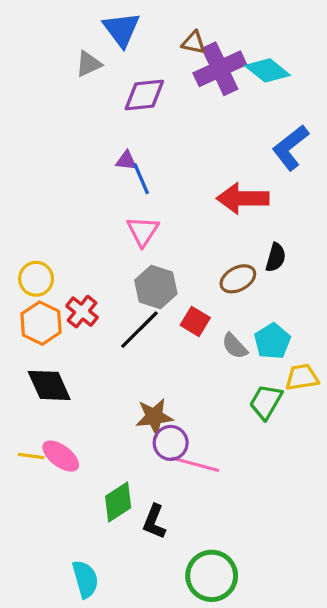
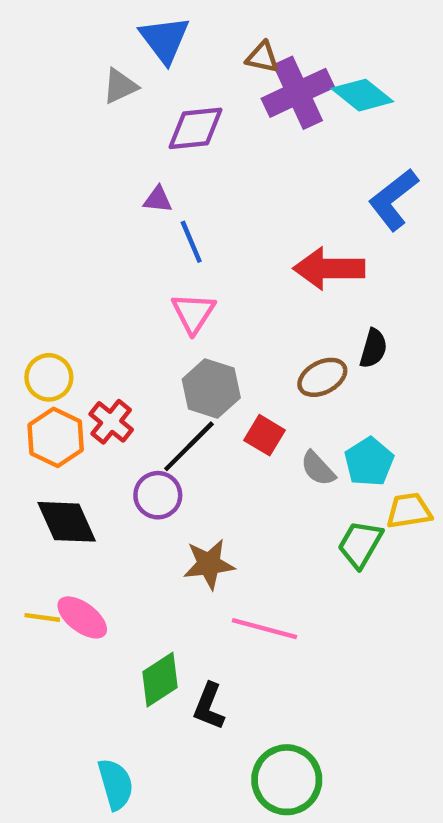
purple triangle: (126, 161) -> (158, 200), moved
purple circle: (171, 443) -> (158, 495), moved

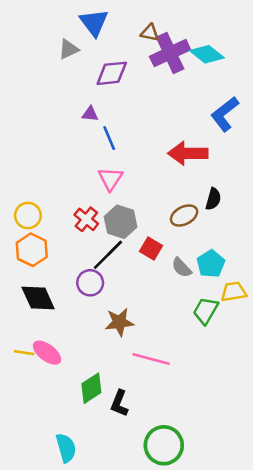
red cross: (111, 422) -> (86, 219), moved

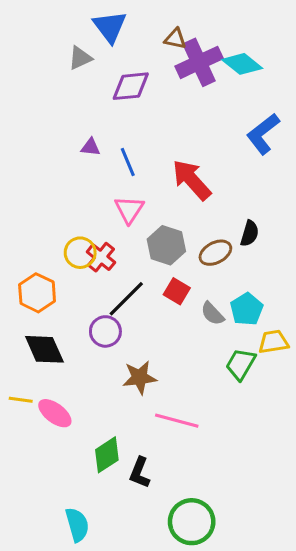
purple triangle: (90, 114) -> (91, 147), moved
red arrow: (188, 153) -> (192, 180), moved, turned 48
yellow circle: (28, 216) -> (80, 253), moved
gray hexagon: (121, 222) -> (166, 245), moved
yellow line: (24, 353) -> (21, 400), moved

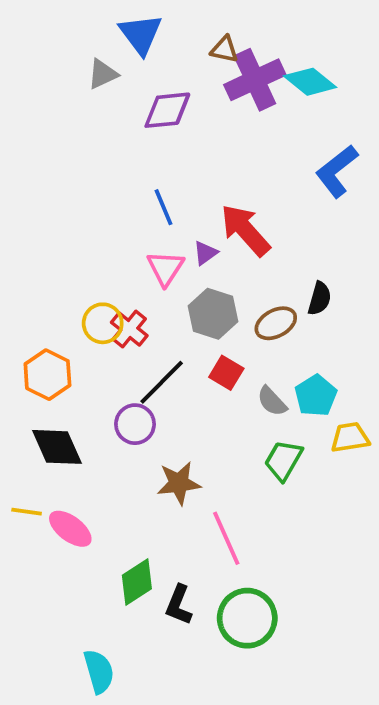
purple triangle: (91, 147) -> (205, 253), moved, turned -42
green trapezoid: (241, 364) -> (283, 460), moved
pink line: (177, 421) -> (226, 538), turned 51
green circle: (192, 522) -> (247, 618), moved

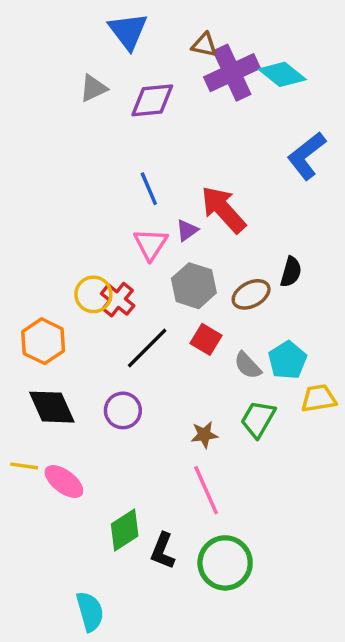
gray triangle: (103, 74) -> (93, 88), moved
purple circle: (135, 424) -> (123, 410), moved
brown star: (179, 483) -> (204, 435), moved, size x0.7

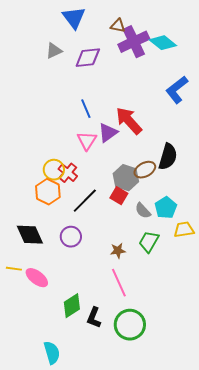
purple triangle: (187, 230) -> (108, 133), size x1.5
black semicircle: (291, 272) -> (168, 157), size x1.5
gray hexagon: (194, 286) -> (126, 178), moved
orange hexagon: (43, 341) -> (48, 192), moved

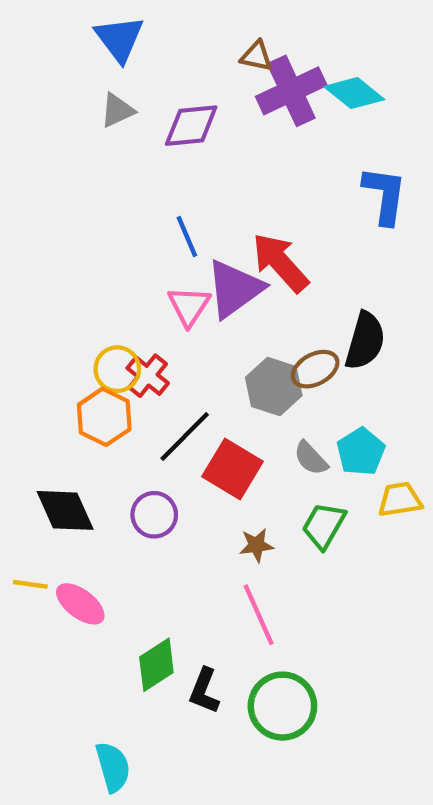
blue triangle: (74, 18) -> (119, 39), moved
blue L-shape: (177, 90) -> (385, 195), turned 136
purple triangle: (108, 133) -> (235, 289), size x1.4
red square: (119, 196) -> (232, 469), moved, size x1.5

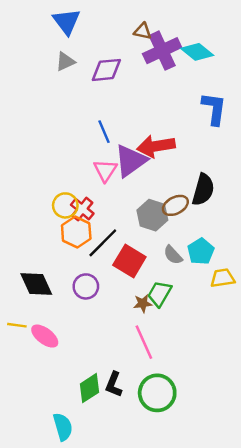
red arrow: (280, 263) -> (156, 146), turned -57
orange hexagon: (104, 417) -> (76, 232), moved
green trapezoid: (324, 526) -> (160, 294), moved
green diamond: (156, 665) -> (89, 388), moved

